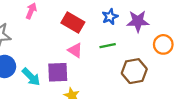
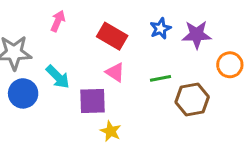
green line: (108, 46) -> (160, 78), moved
cyan arrow: (31, 77) -> (58, 77), moved

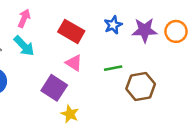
orange circle: (230, 65) -> (176, 31), moved
cyan arrow: (58, 77) -> (24, 46), moved
purple square: (93, 101) -> (54, 88), turned 35

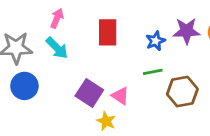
blue star: (113, 25) -> (156, 41), moved
red rectangle: (71, 31) -> (108, 32), turned 60
pink triangle: (74, 63) -> (120, 96), moved

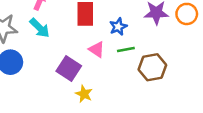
blue star: (156, 41) -> (118, 27), moved
pink triangle: (120, 96) -> (97, 49), moved

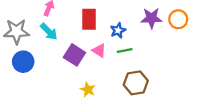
brown hexagon: (152, 67) -> (136, 83), moved
purple square: (69, 69) -> (74, 55), moved

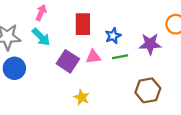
purple star: (151, 18) -> (150, 44), moved
pink triangle: (99, 51) -> (93, 57), turned -40
brown hexagon: (136, 83) -> (148, 90), moved

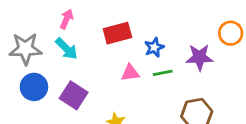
red rectangle: (83, 24) -> (117, 33), turned 75
purple square: (68, 61) -> (74, 95), moved

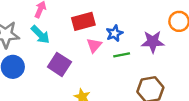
pink triangle: (130, 73) -> (94, 45), moved, turned -42
purple square: (74, 95) -> (59, 64), moved

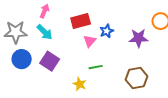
green line: (122, 55) -> (96, 67), moved
purple square: (59, 64) -> (50, 61), moved

